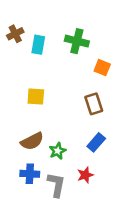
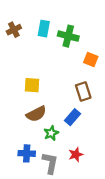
cyan rectangle: (38, 45) -> (44, 29), moved
brown semicircle: (32, 141) -> (36, 114), moved
blue rectangle: (96, 142) -> (73, 117), moved

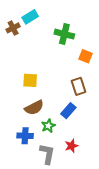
cyan rectangle: (44, 29) -> (30, 17), moved, turned 49
blue cross: (27, 153) -> (25, 136), moved

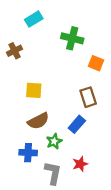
brown cross: (13, 28) -> (15, 51), moved

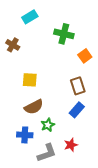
brown cross: (15, 51) -> (13, 45), turned -32
orange square: (96, 63) -> (85, 56), turned 32
blue rectangle: (77, 124) -> (77, 110), moved
gray L-shape: (53, 173) -> (47, 153), turned 60

